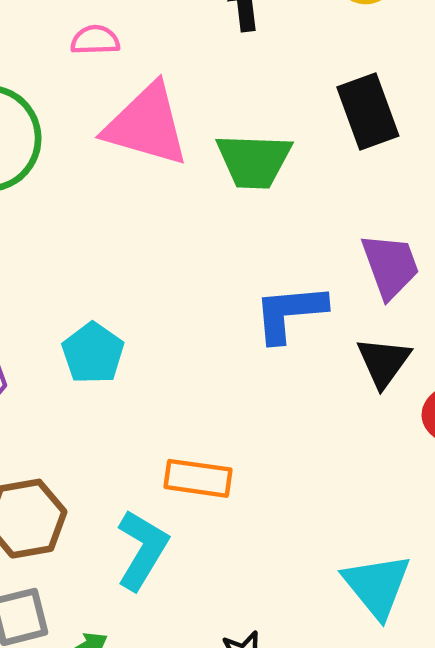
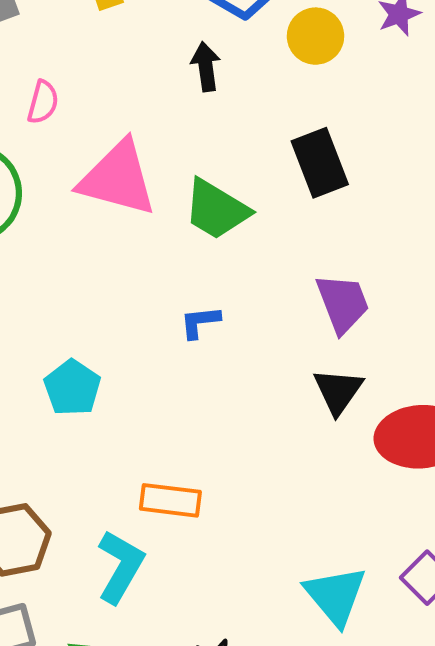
pink semicircle: (95, 40) -> (43, 102), moved, turned 108
green trapezoid: (254, 161) -> (216, 209), turned 30
blue L-shape: (290, 313) -> (200, 322), moved, size x0.6

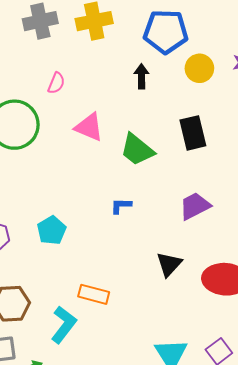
pink triangle: (118, 178) -> (89, 127), size x0.7
purple trapezoid: (343, 303) -> (195, 206), turned -104
black triangle: (338, 391) -> (169, 264), moved

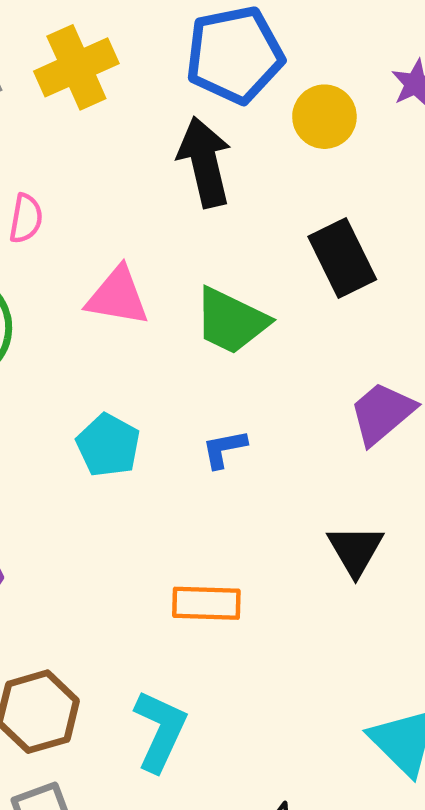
black arrow: (141, 76) -> (205, 162), size x1.6
cyan pentagon: (52, 230) -> (108, 445), moved
orange rectangle: (94, 294) -> (206, 603), moved

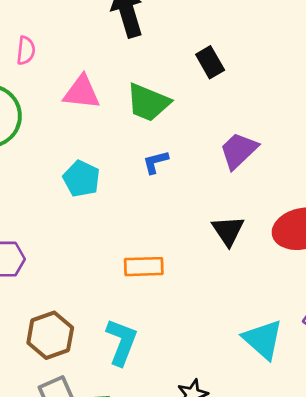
black rectangle: (342, 258) -> (210, 62), size x0.7
blue L-shape: (224, 449) -> (156, 162), moved

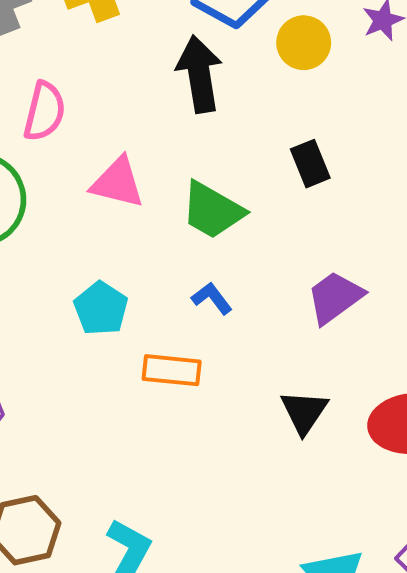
pink semicircle: (26, 51) -> (44, 111), size x1.4
blue L-shape: (156, 162) -> (212, 298), turned 60
orange rectangle: (144, 267) -> (172, 370), moved

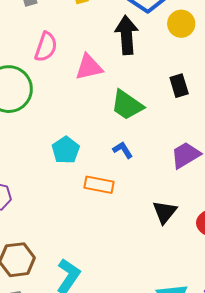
pink triangle: (118, 183) -> (89, 67), moved, turned -32

